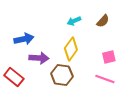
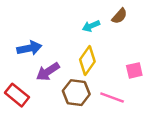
brown semicircle: (103, 21) -> (119, 16), moved
purple arrow: (39, 58) -> (48, 72), turned 144
pink line: (105, 79) -> (112, 98), moved

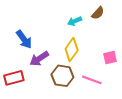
blue arrow: (29, 48) -> (24, 39), turned 66
red rectangle: (17, 95) -> (14, 78), turned -54

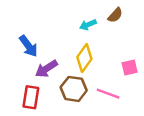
red rectangle: (14, 78) -> (31, 97), moved, turned -66

